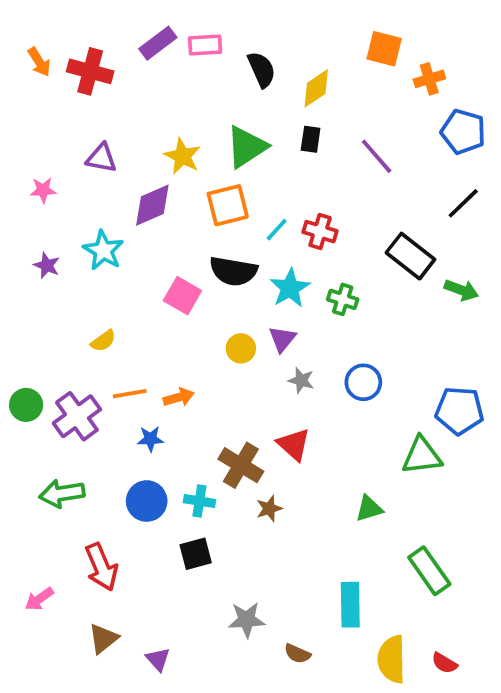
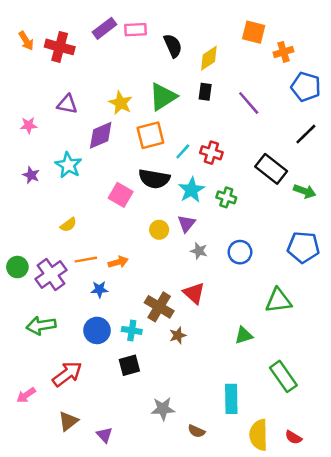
blue pentagon: (459, 411) -> (303, 247), moved
red arrow: (101, 567) -> (67, 374), turned -104

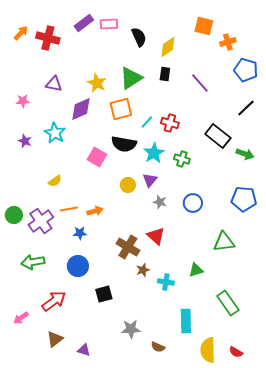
orange arrow: (26, 41) -> (21, 33), turned -105
cyan cross: (132, 330) -> (166, 282), moved
purple triangle: (104, 435) -> (84, 350), turned -32

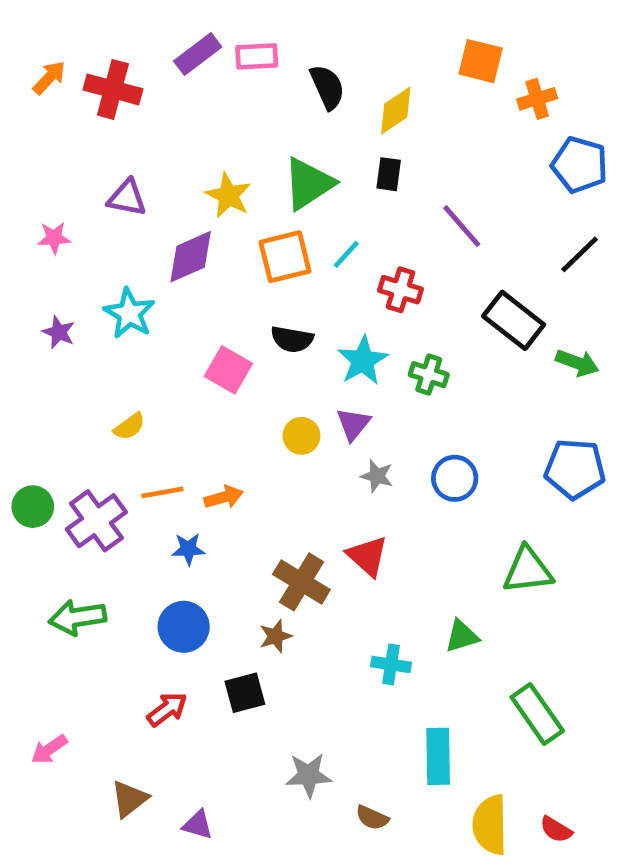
purple line: (200, 83) -> (462, 226), moved
cyan line: (147, 122) -> (346, 254), moved
black semicircle: (124, 144) -> (292, 339), size x0.7
brown star: (143, 270) -> (276, 636), moved
red arrow: (54, 301) -> (167, 709), moved, size x0.7

